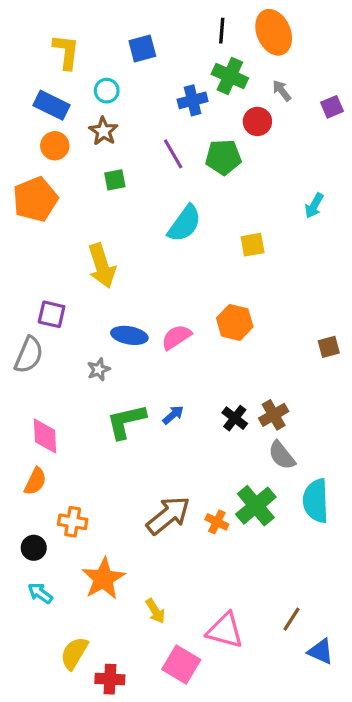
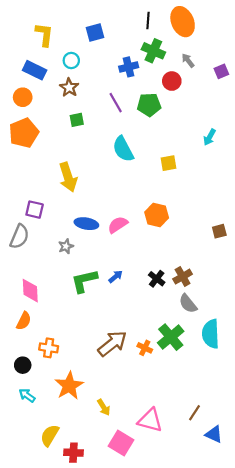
orange circle: (55, 146) -> (23, 97), moved
cyan semicircle: (184, 224) -> (123, 149), turned 116

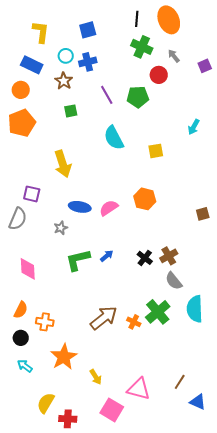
blue cross: (129, 67) -> (88, 62), moved
orange semicircle: (24, 321) -> (21, 310), moved

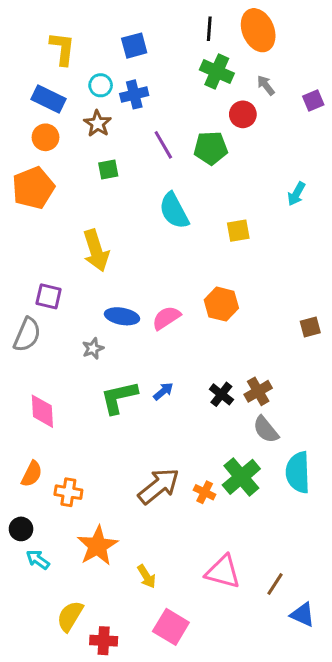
orange circle: (21, 90) -> (45, 137), moved
black circle: (21, 338) -> (21, 529), moved
pink triangle: (139, 389) -> (223, 572), moved

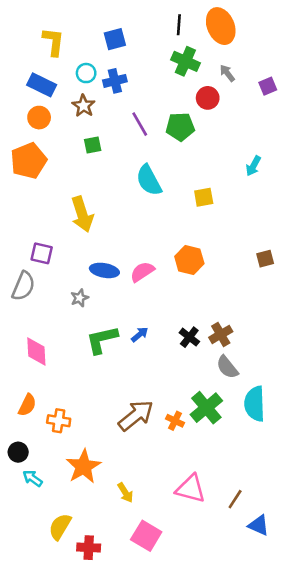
brown square: (310, 327) -> (265, 259), moved

